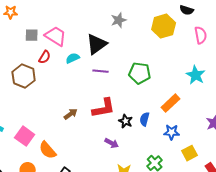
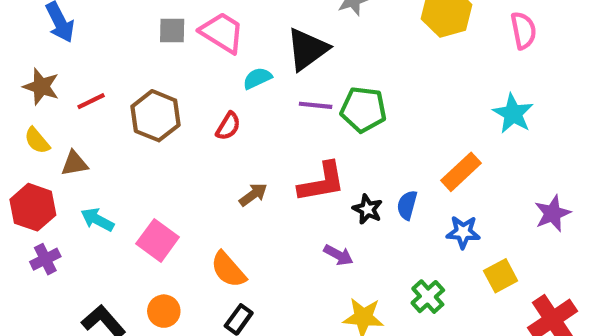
red semicircle: (45, 57) -> (228, 126), moved
green pentagon: (140, 73) -> (363, 109), moved
orange semicircle: (48, 150) -> (228, 270), moved

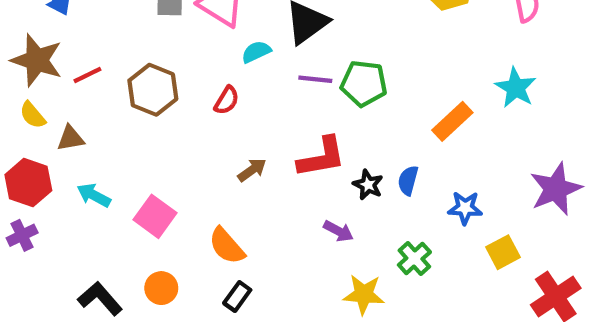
brown star: (41, 87) -> (37, 60), size x1.4
orange rectangle: (461, 172) -> (452, 121), moved
purple star: (553, 213) -> (556, 189), size x1.4
purple cross: (45, 259) -> (22, 235), moved
green cross: (428, 297) -> (414, 259), moved

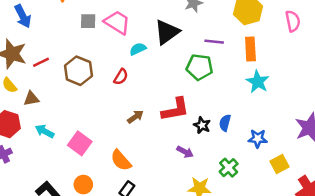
purple line: (315, 79) -> (214, 42), moved
cyan star: (516, 88) -> (258, 82), moved
orange rectangle: (452, 121) -> (250, 49), moved, turned -50

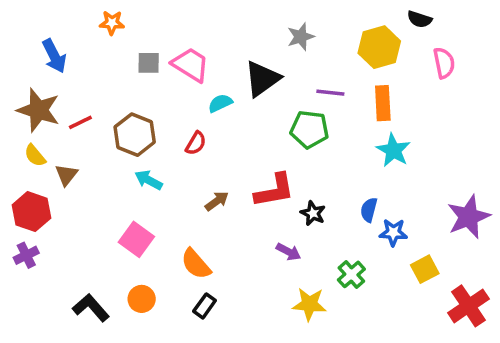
brown triangle: (31, 99) -> (66, 175), turned -42
blue semicircle: (225, 123) -> (369, 210), moved
cyan arrow: (45, 131) -> (149, 180), moved

